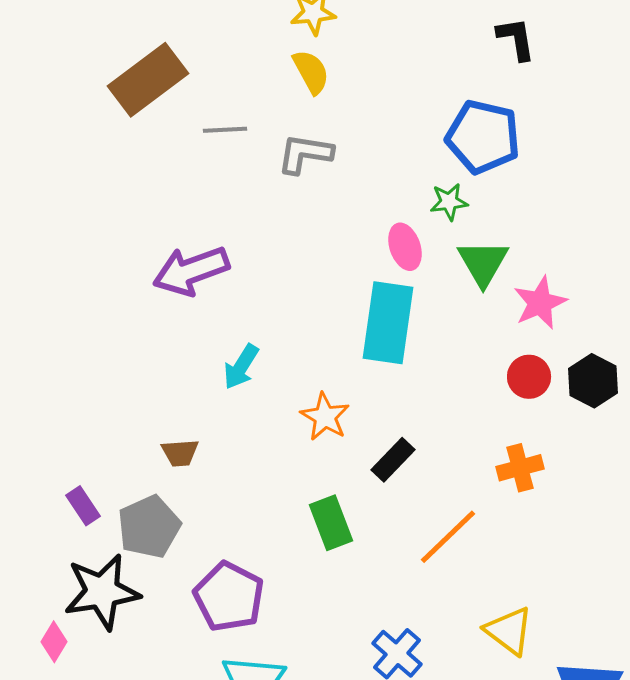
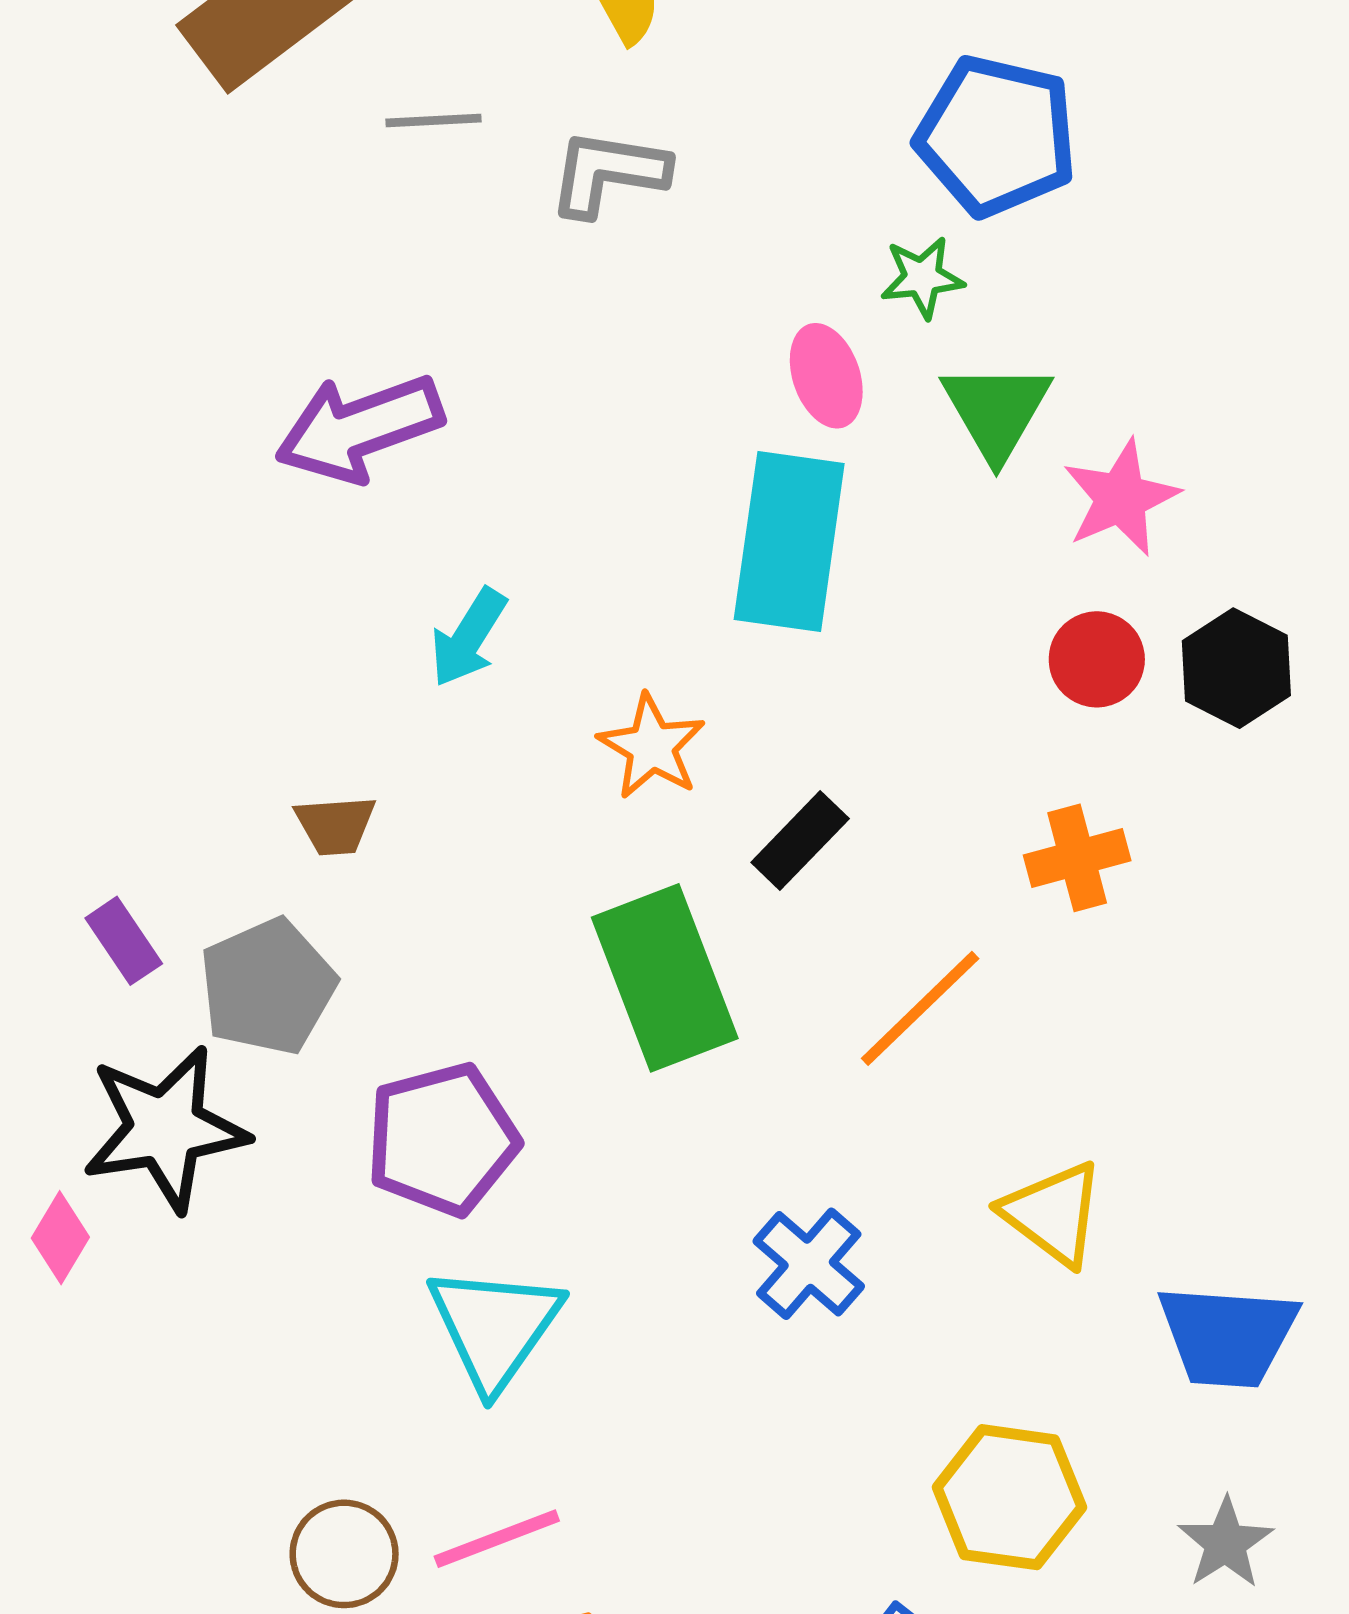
green rectangle: (331, 523) -> (665, 978), size x1.5
purple pentagon: (229, 597) -> (442, 1139), turned 30

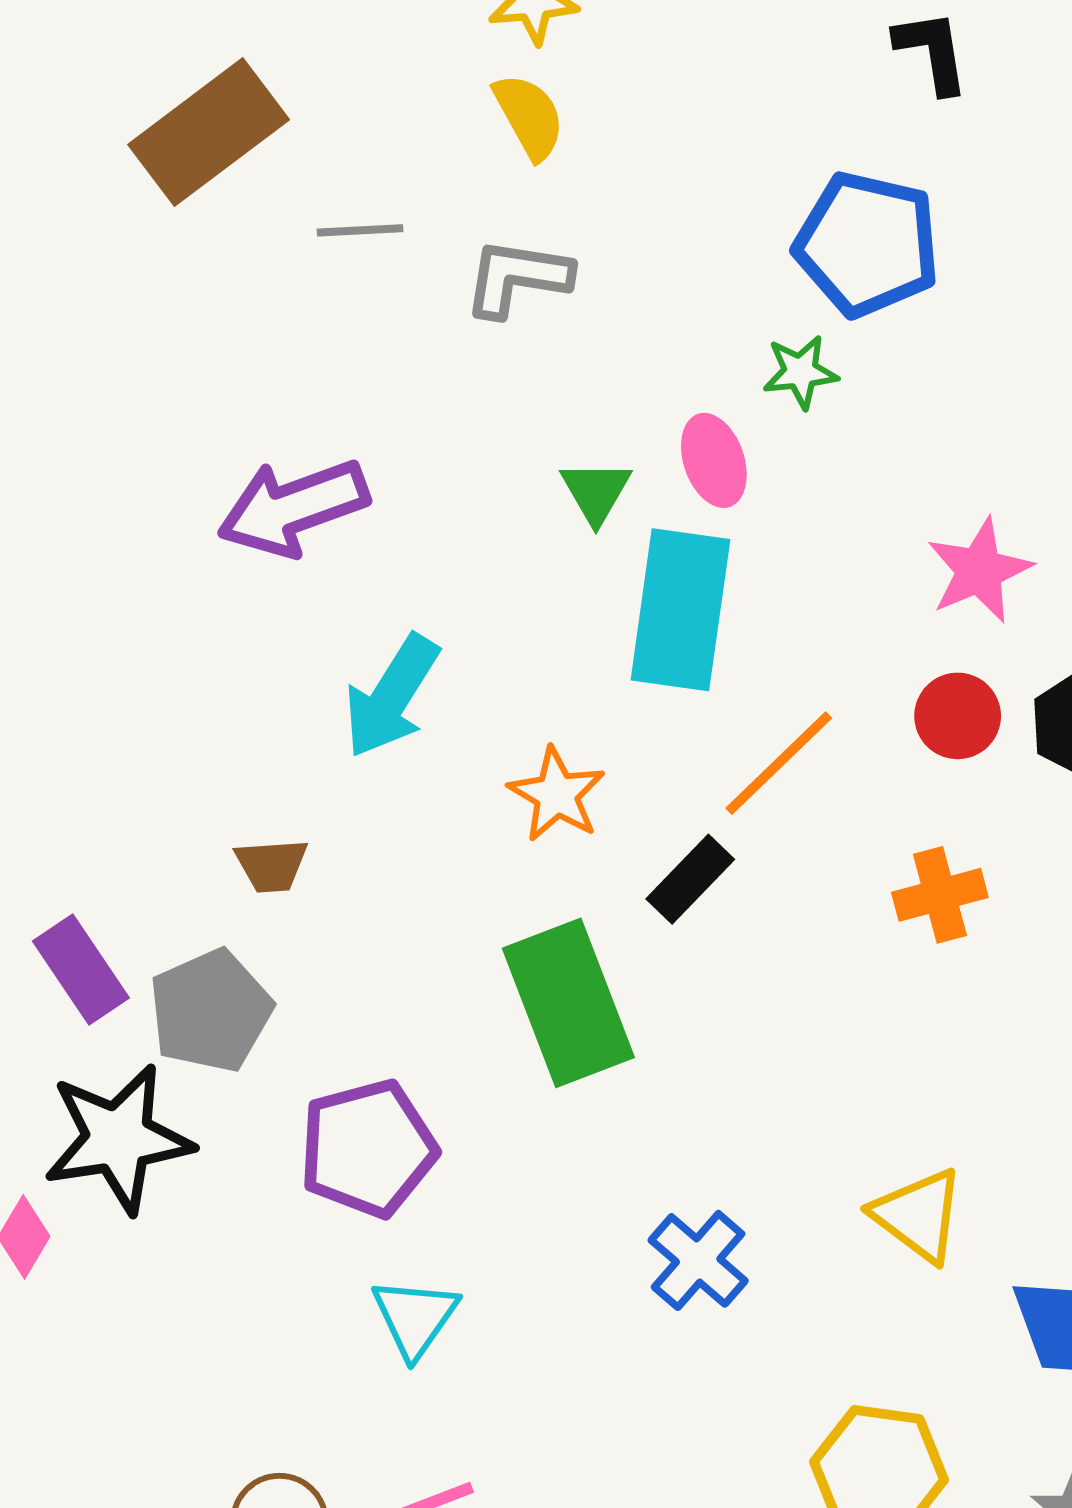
green triangle: (996, 411) -> (596, 492), moved, size x0.7
cyan arrow: (468, 638) -> (391, 696), size x1.4
purple rectangle: (124, 941) -> (81, 970), size x1.4
orange line: (920, 1008) -> (779, 763), moved
cyan triangle: (495, 1327) -> (415, 1317), size x0.7

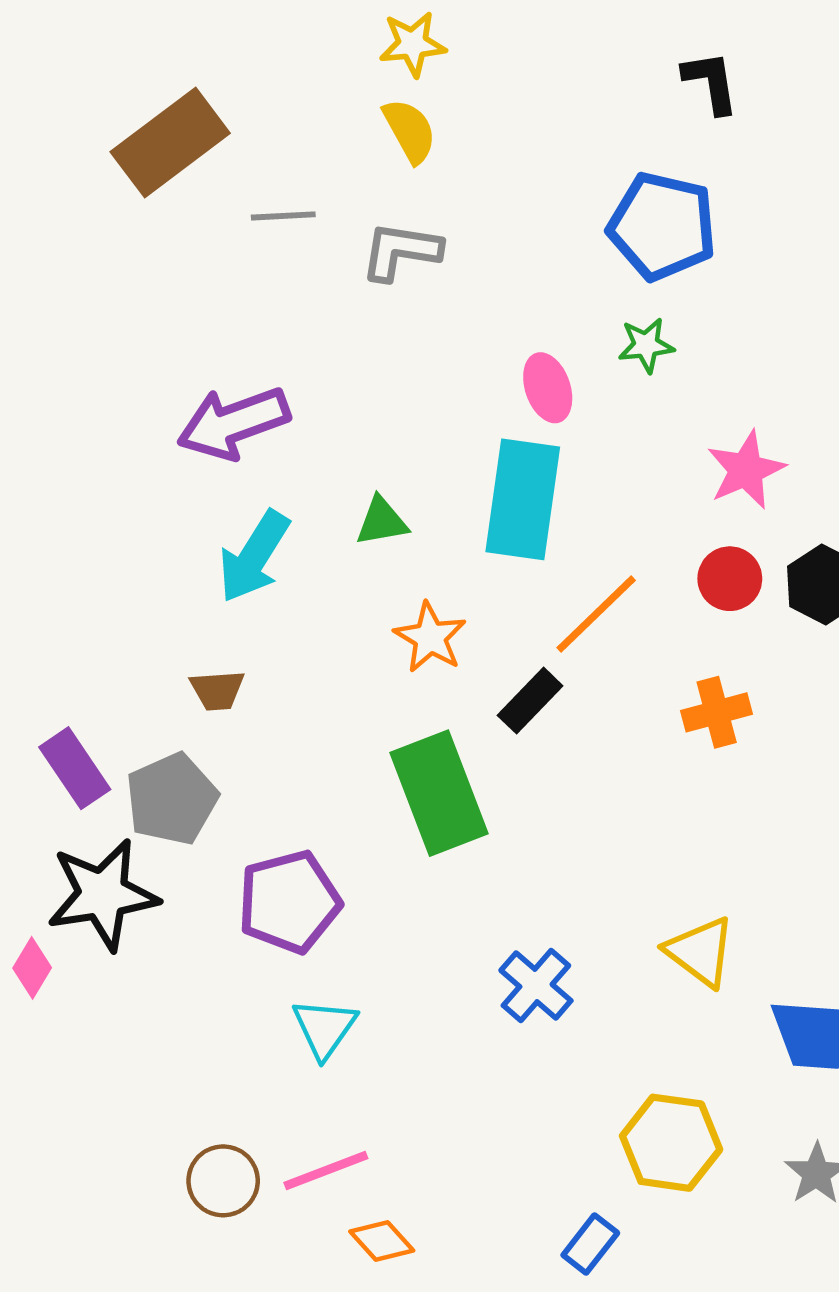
green star: (800, 372) -> (646, 345), moved
green triangle: (596, 492) -> (382, 521), moved, turned 50
cyan arrow: (391, 696) -> (254, 557), moved

